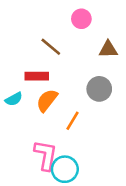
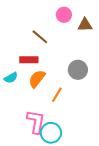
brown triangle: (108, 49) -> (85, 25), moved

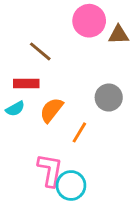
pink circle: (64, 15) -> (89, 21), size x1.5
brown line: (40, 37) -> (40, 51), moved
red rectangle: (29, 60) -> (26, 84), moved

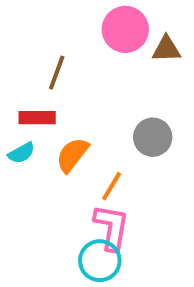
brown line: (40, 51) -> (57, 73), turned 70
pink L-shape: (50, 170) -> (112, 227), moved

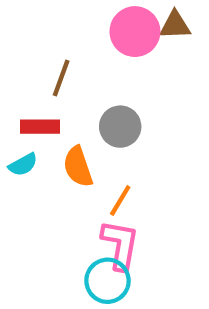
brown triangle: (166, 49) -> (175, 25), moved
gray circle: (153, 137) -> (120, 127), moved
orange semicircle: (72, 155) -> (78, 167), turned -57

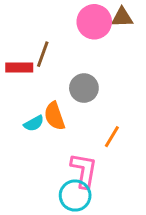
red rectangle: (40, 127) -> (19, 67), moved
cyan semicircle: (23, 165) -> (34, 123), moved
orange line: (120, 200) -> (112, 137), moved

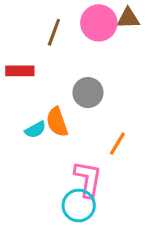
brown line: (43, 54) -> (54, 32), moved

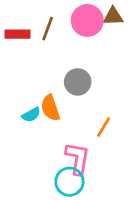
red rectangle: (20, 71) -> (18, 34), moved

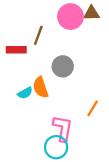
brown line: (48, 29) -> (38, 35), moved
red rectangle: (18, 34) -> (16, 50), moved
orange line: (104, 127) -> (93, 108), moved

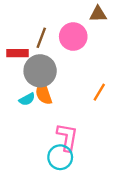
pink circle: (70, 17) -> (73, 37), moved
gray circle: (63, 66) -> (40, 71), moved, size x1.4
orange line: (93, 108) -> (99, 92), moved

